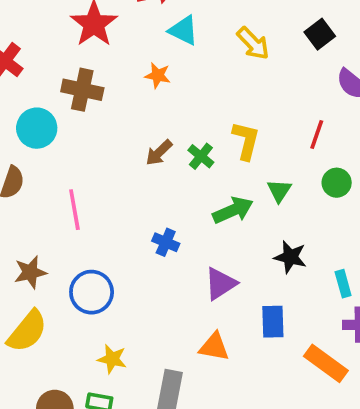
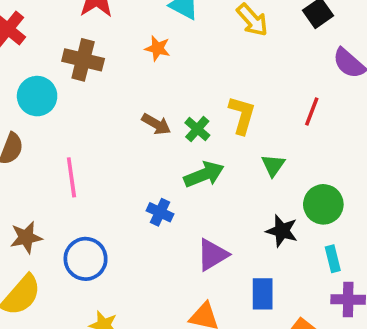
brown arrow: (159, 153) -> (156, 124), turned -108
green circle: (337, 183) -> (323, 204), moved, size x1.4
green arrow: (233, 210) -> (204, 174), moved

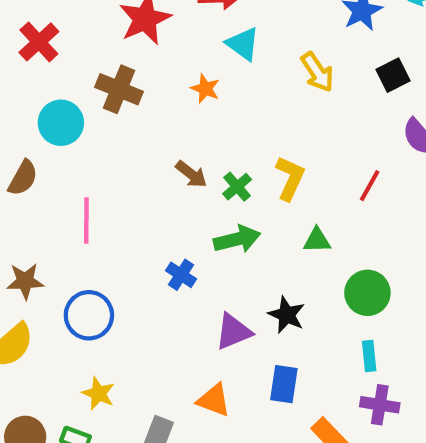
green triangle: (273, 165) -> (317, 240), turned 45
black star: (282, 231) -> (287, 315), moved

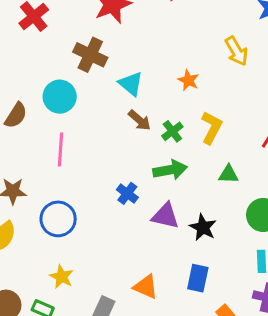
cyan triangle: (243, 44) -> (131, 84), moved
orange star: (205, 89) -> (188, 80), moved
cyan circle: (61, 123) -> (60, 97), moved
purple triangle: (233, 332) -> (165, 216), moved, turned 32

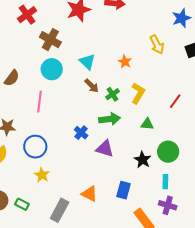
brown cross: (90, 55) -> (50, 40), moved
cyan circle: (60, 97) -> (52, 69), moved
black star: (203, 227) -> (143, 160), moved
yellow star: (62, 277) -> (42, 175), moved

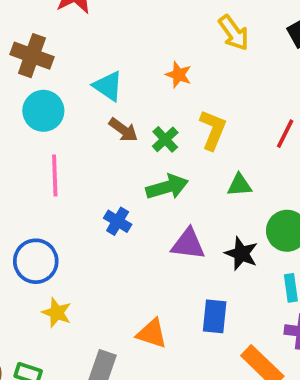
pink line: (39, 102) -> (55, 176), moved
purple triangle: (105, 149) -> (188, 244), moved

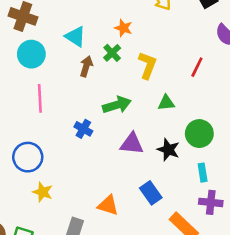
brown arrow: (123, 130) -> (86, 66), turned -108
green cross: (165, 139) -> (112, 53), moved
blue rectangle: (215, 316) -> (151, 193), turned -40

